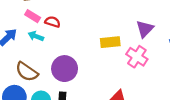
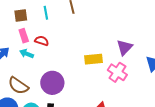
pink rectangle: (33, 16) -> (24, 36), turned 40

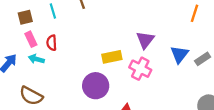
red semicircle: (42, 41) -> (52, 43), turned -104
purple circle: (52, 83) -> (96, 86), moved

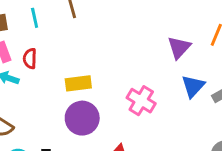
purple triangle: (145, 40) -> (179, 47), moved
yellow rectangle: (112, 57) -> (78, 83), moved

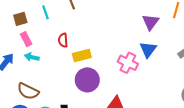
red semicircle: (30, 59) -> (63, 40), moved
blue triangle: (193, 86) -> (148, 50), moved

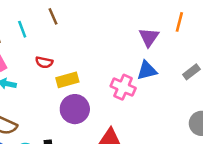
red semicircle: (63, 40) -> (44, 62), turned -72
blue triangle: (148, 50) -> (147, 70), turned 42

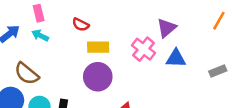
purple triangle: (149, 37) -> (166, 28), moved
pink cross: (123, 87) -> (144, 49), moved

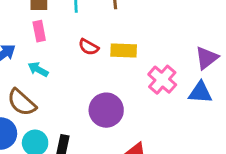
purple triangle: (166, 28) -> (207, 58), moved
cyan arrow: (40, 35) -> (38, 69), moved
yellow rectangle: (98, 47) -> (124, 51), moved

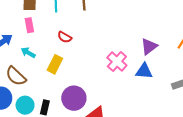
yellow rectangle: (124, 51) -> (55, 64), moved, turned -66
purple circle: (106, 110) -> (74, 98), moved

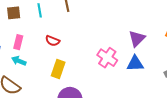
pink rectangle: (29, 25) -> (18, 42), moved, turned 32
yellow rectangle: (55, 64) -> (58, 69), moved

